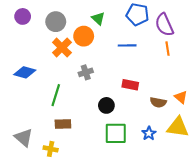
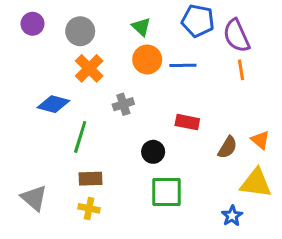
orange circle: (84, 36) -> (147, 59), moved
blue diamond: (25, 72) -> (53, 104), moved
brown semicircle: (158, 102) -> (228, 147), turned -70
blue star: (149, 133) -> (232, 216), moved
yellow cross: (51, 149) -> (89, 208), moved

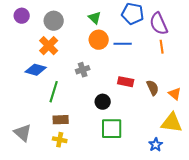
orange cross: (89, 68) -> (49, 46), moved
brown semicircle: (228, 147) -> (153, 88), moved, turned -56

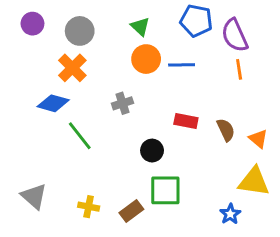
green line: (54, 92) -> (80, 136), turned -55
brown rectangle: (61, 120) -> (131, 211), moved, turned -35

